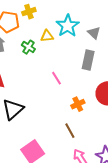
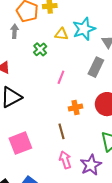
green cross: (28, 47) -> (40, 49), moved
pink line: (57, 78) -> (61, 77), turned 40

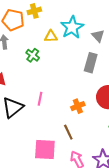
pink line: (61, 77) -> (40, 99), moved
pink square: (20, 143) -> (45, 150), moved, turned 35

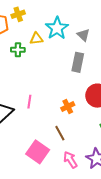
green cross: (33, 55) -> (18, 50), moved, turned -32
pink square: (45, 150) -> (38, 152), turned 35

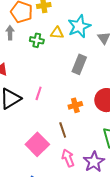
gray rectangle: (78, 62) -> (79, 64), moved

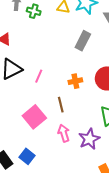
green cross: (37, 40) -> (34, 11), moved
pink line: (39, 93) -> (39, 76), moved

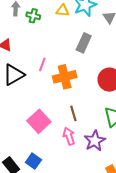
pink line: (39, 76) -> (42, 64), moved
orange cross: (75, 81) -> (65, 77), moved, size x1.6
brown line: (61, 105) -> (73, 113), moved

